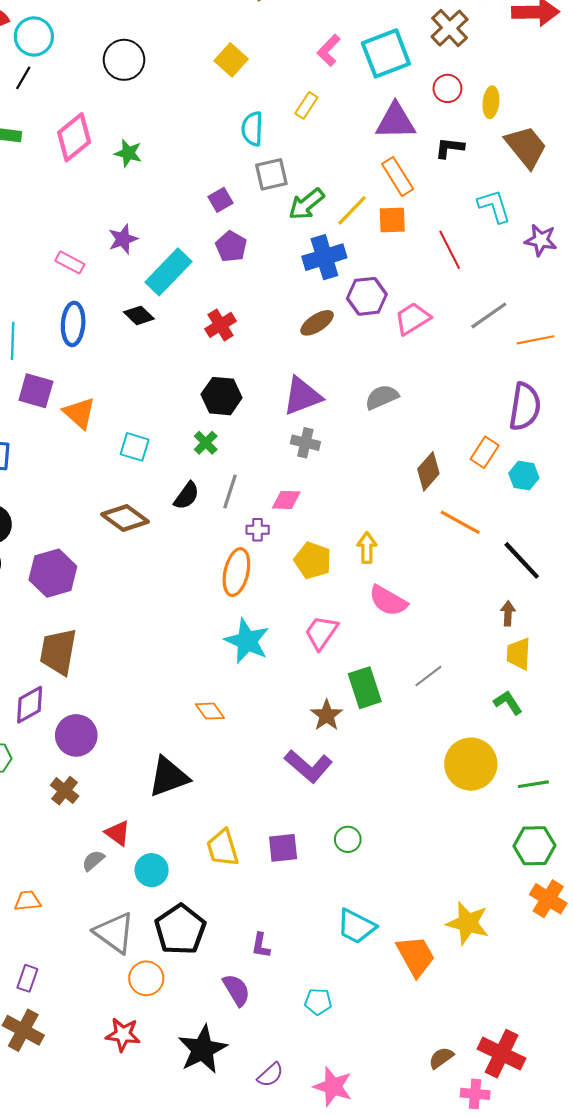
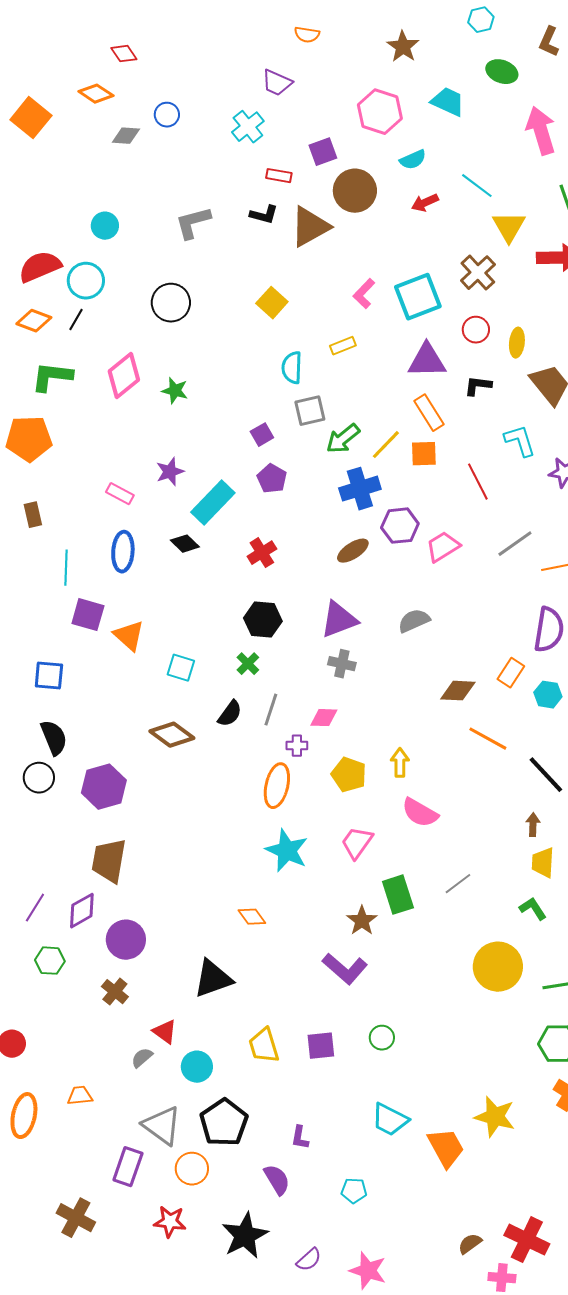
yellow rectangle: (306, 105) -> (343, 346), turned 35
brown diamond: (428, 471) -> (458, 691), turned 51
purple rectangle: (27, 978) -> (128, 1167), moved, size x1.5

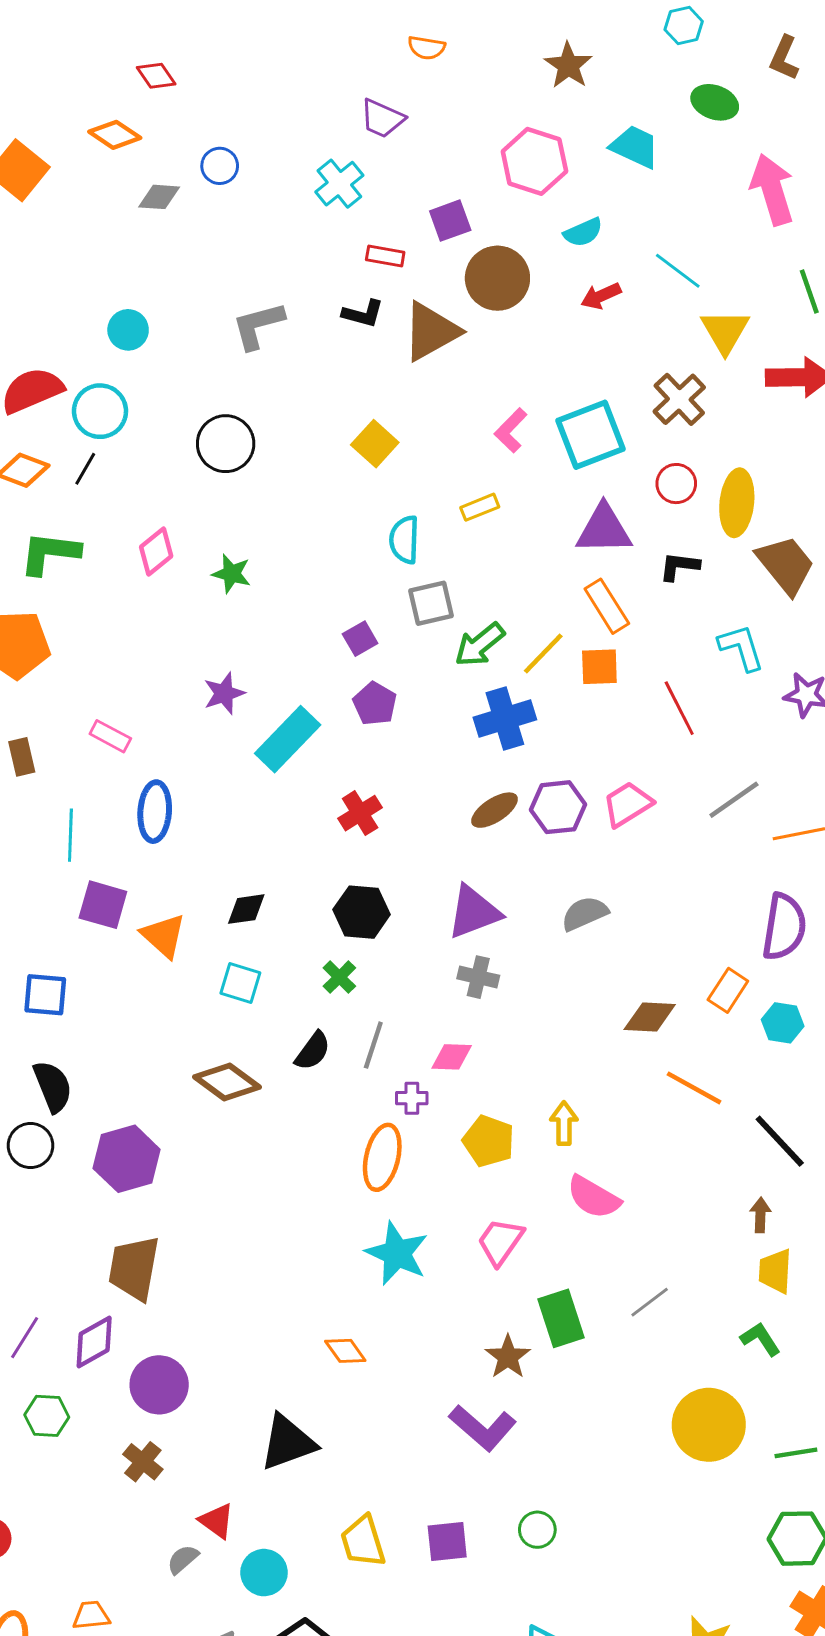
yellow ellipse: (517, 343) -> (737, 503), size x1.5
pink diamond: (124, 376) -> (156, 552), size x0.7
pink rectangle: (120, 494) -> (110, 736), moved
purple hexagon: (400, 526) -> (558, 807), moved
black diamond: (185, 544) -> (246, 909), moved, turned -52

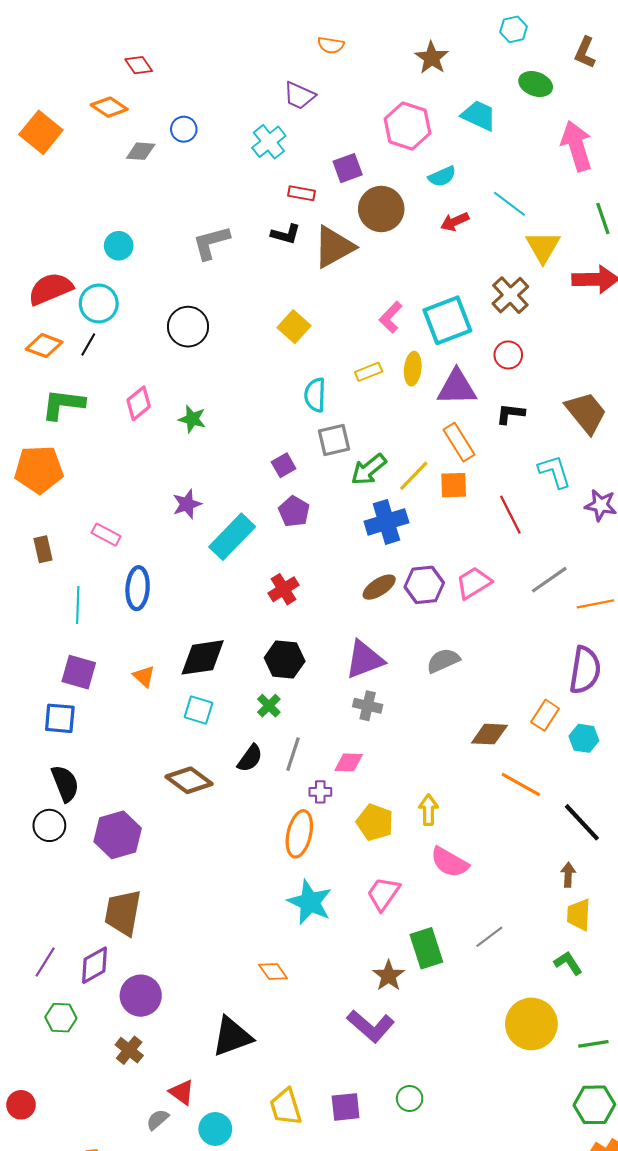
yellow ellipse: (737, 503) -> (413, 369), moved, size x0.7
purple square: (103, 905) -> (79, 672), moved
black diamond: (246, 909) -> (203, 657), size x1.6
orange triangle: (164, 936) -> (144, 676), size x0.7

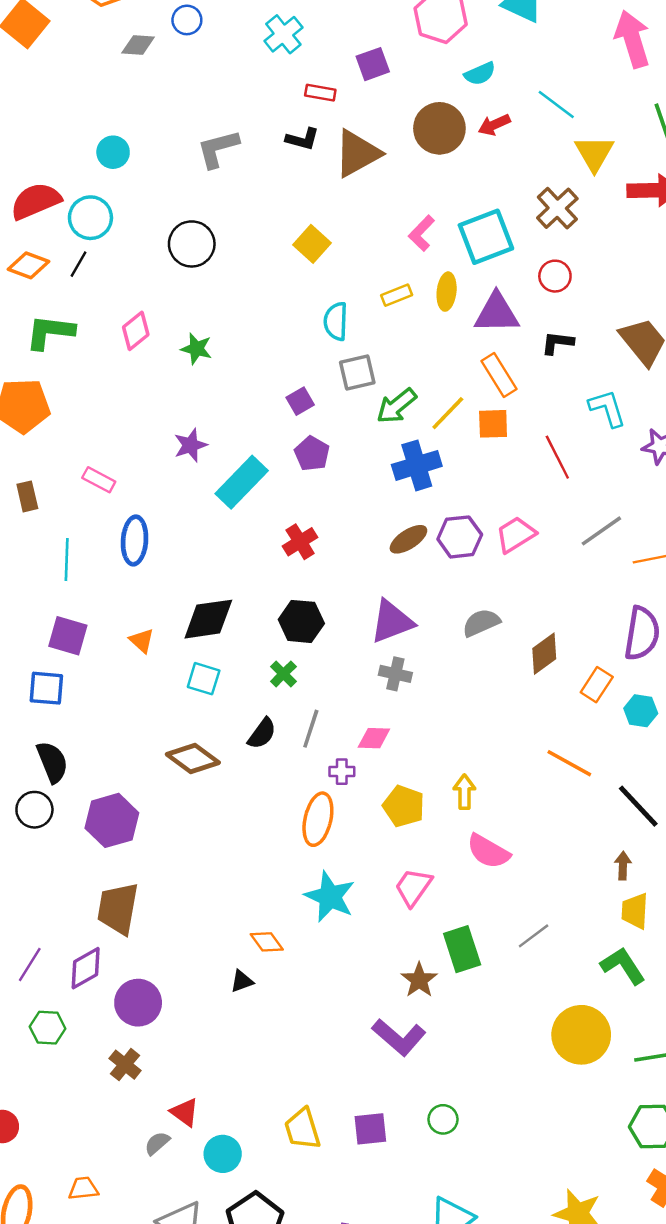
brown circle: (381, 209) -> (439, 128), moved
brown diamond: (489, 734) -> (544, 654), moved, turned -39
green L-shape: (568, 963) -> (623, 966), size x1.4
orange diamond: (273, 971) -> (267, 942), moved
black triangle: (232, 1037) -> (242, 981), moved, size x0.5

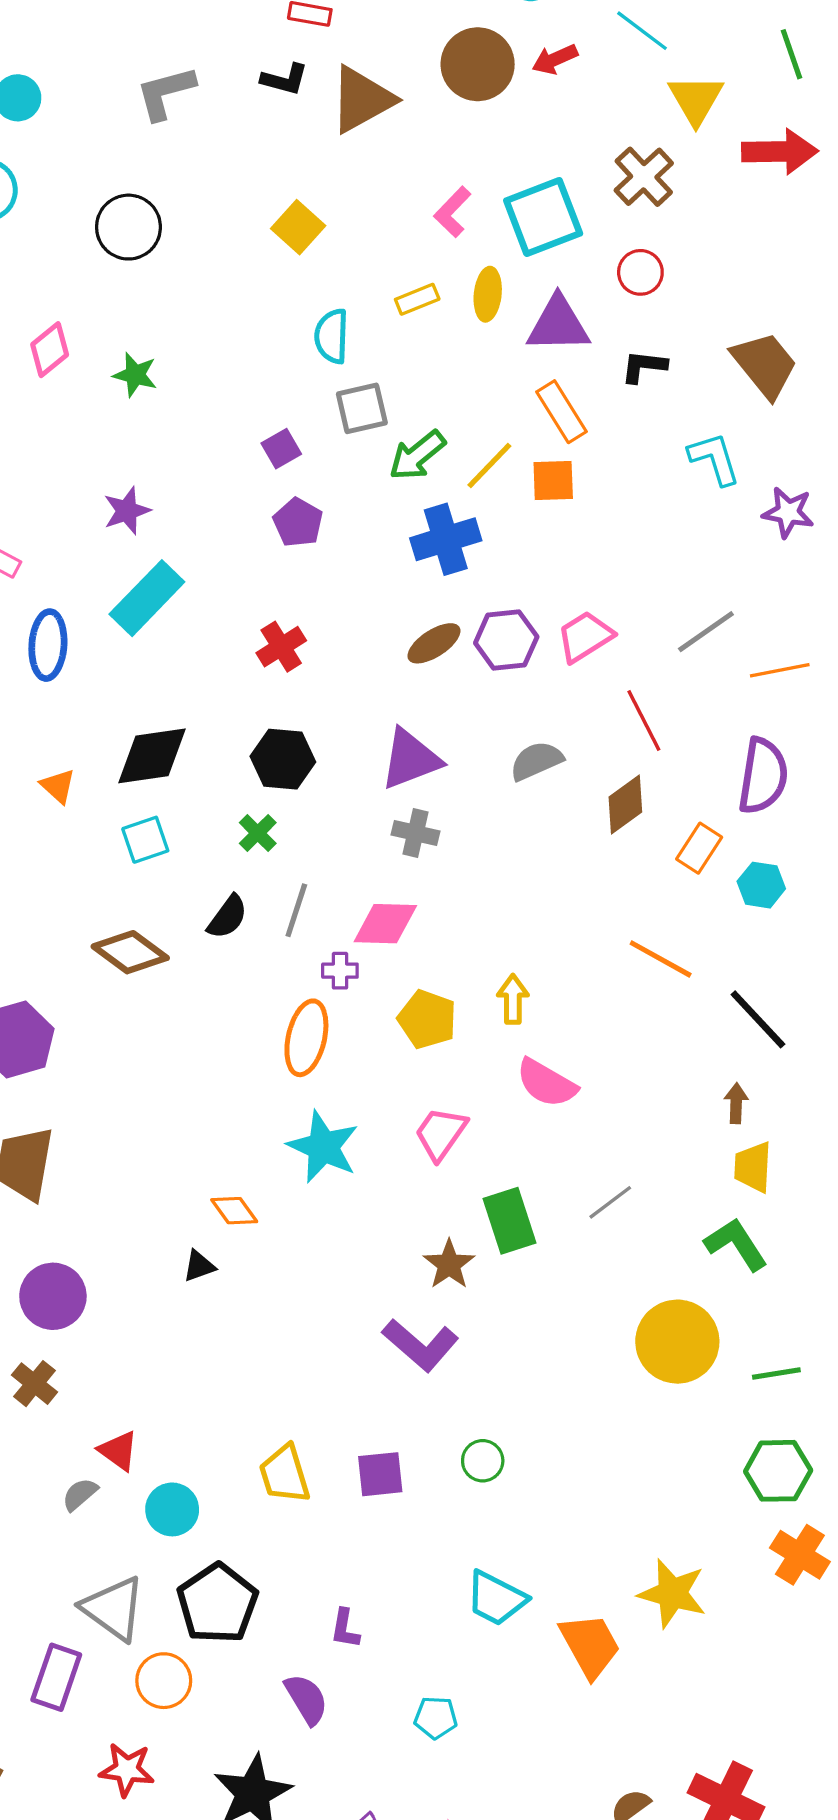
red line: (557, 457) -> (644, 721), moved
cyan rectangle: (242, 482) -> (147, 598), moved
cyan square: (204, 679) -> (145, 840), turned -36
pink diamond: (374, 738) -> (385, 924), size x1.4

